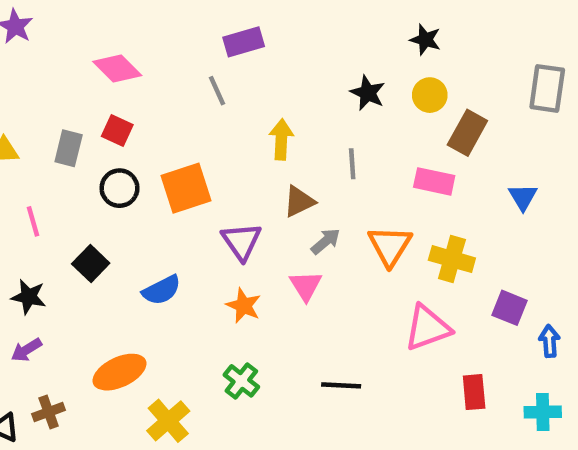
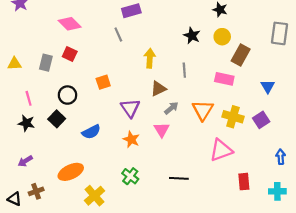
black circle: (119, 188) -> (67, 95), moved
orange square: (186, 188) -> (103, 82), size x0.6
black star: (29, 297) -> (26, 123), moved
purple square: (510, 308) -> (261, 120), moved, turned 35

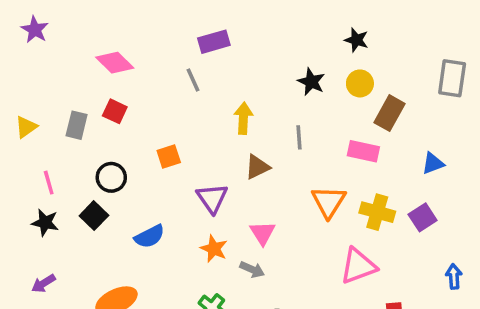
yellow triangle: (14, 64) -> (26, 127), turned -32
blue triangle: (268, 86) -> (433, 163), turned 40
gray arrow: (171, 108) -> (252, 269), moved, turned 64

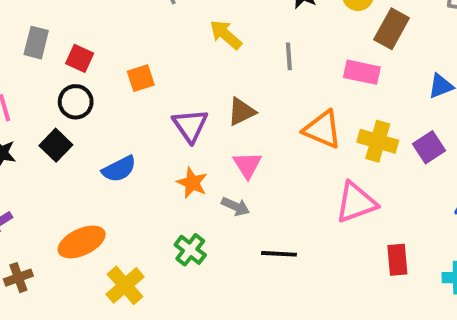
red square: (115, 111) -> (80, 58), moved
yellow arrow: (243, 118) -> (226, 35), turned -52
brown triangle: (257, 167) -> (241, 112), moved
orange triangle: (329, 202) -> (322, 129), turned -39

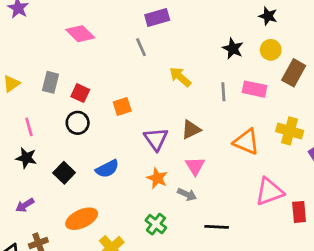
pink rectangle: (362, 72) -> (254, 89), moved
yellow cross: (378, 141) -> (290, 131), moved
black square: (56, 145) -> (64, 173), moved
red rectangle: (397, 260) -> (299, 212), moved

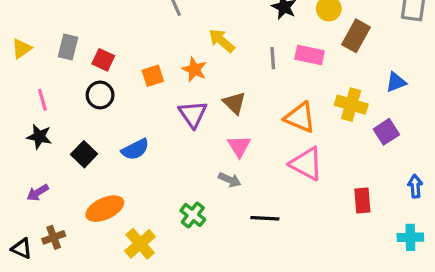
brown triangle: (191, 130) -> (234, 103), turned -50
orange star: (157, 178) -> (194, 69), moved
pink triangle: (269, 192) -> (306, 164), moved, turned 48

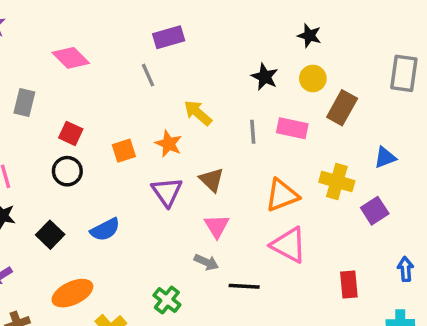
gray rectangle: (68, 47) -> (24, 103), moved
orange triangle: (300, 117) -> (282, 195), turned -44
black line: (265, 218) -> (244, 286), moved

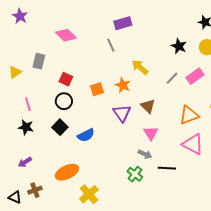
pink rectangle: (292, 128) -> (195, 76), turned -48
gray line: (253, 132) -> (172, 78), turned 48
black square: (50, 235) -> (60, 127), moved
green cross: (167, 300) -> (135, 174), moved

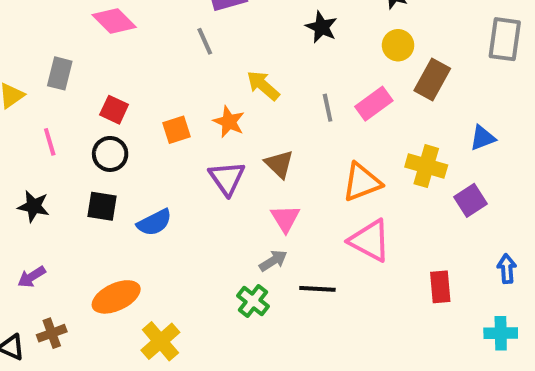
black star: (179, 46) -> (322, 27), moved
gray line: (172, 78) -> (328, 108), turned -56
pink line: (28, 104) -> (50, 142), moved
black square: (60, 127) -> (102, 206), turned -35
gray arrow: (145, 154) -> (273, 261), turned -56

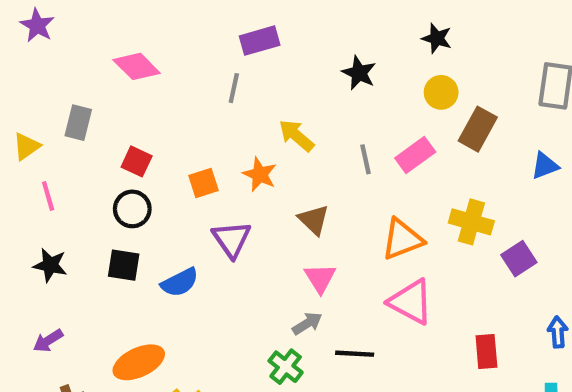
gray line: (205, 41) -> (234, 88), turned 36
blue triangle: (483, 138) -> (545, 166), moved
pink line: (50, 142) -> (48, 196), moved
purple triangle: (227, 178) -> (232, 239), moved

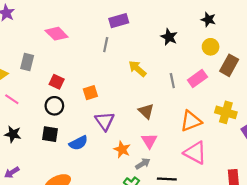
orange star: (260, 174) -> (122, 149), moved
pink line: (48, 196) -> (12, 99), turned -40

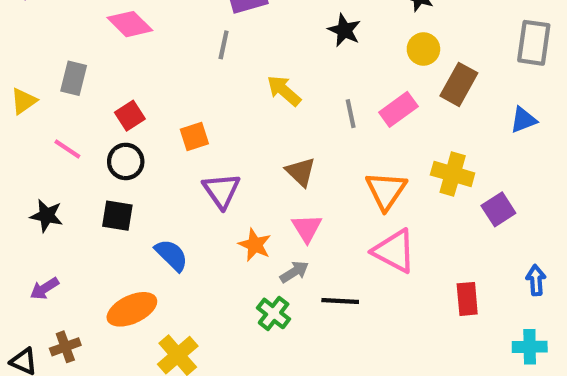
red square: (57, 82) -> (130, 116), turned 32
pink line: (12, 99) -> (67, 149), moved
orange triangle: (191, 121) -> (386, 191), turned -35
blue semicircle: (78, 143) -> (171, 255), moved, turned -108

